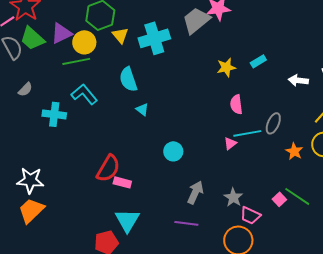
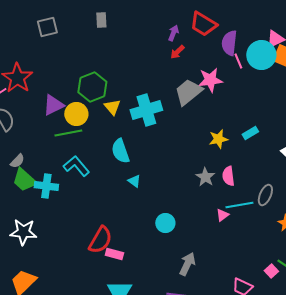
green trapezoid: (32, 38) -> (24, 180), moved
white star: (30, 180) -> (23, 232), moved
gray star: (233, 197) -> (205, 177), moved

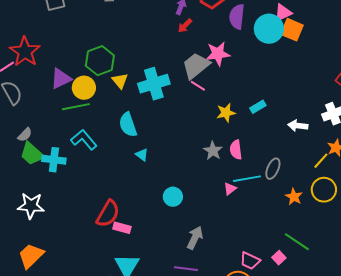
pink line: (238, 61) -> (198, 86), moved, turned -35
pink square: (271, 271) -> (279, 258), moved

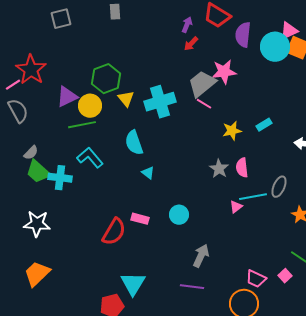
pink rectangle: (122, 228) -> (140, 219), moved

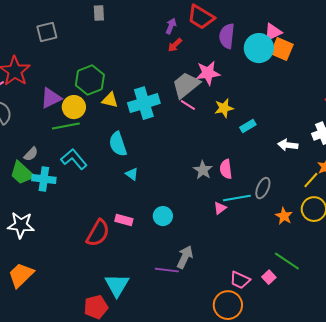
gray square: (61, 19) -> (47, 32), moved
yellow triangle: (126, 99) -> (110, 100), turned -36
yellow star: (232, 131) -> (224, 108), moved
gray semicircle: (31, 153) -> (31, 154), moved
purple line: (192, 287) -> (167, 270), moved

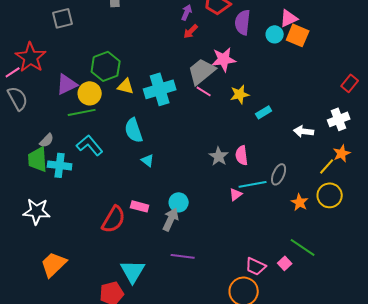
cyan circle: (259, 48) -> (275, 34), size x0.6
green trapezoid: (22, 173) -> (38, 159), turned 44
gray arrow: (185, 257) -> (171, 219), moved
orange trapezoid: (21, 275) -> (54, 264), moved

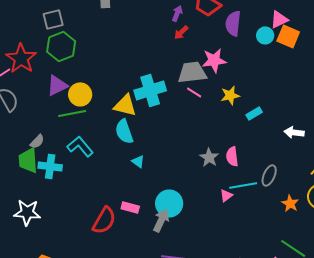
green hexagon: (106, 66) -> (61, 46), moved
gray trapezoid: (202, 71) -> (192, 72), turned 32
yellow triangle: (126, 86) -> (125, 105), moved, size x1.4
cyan circle: (179, 202) -> (169, 203), size x1.4

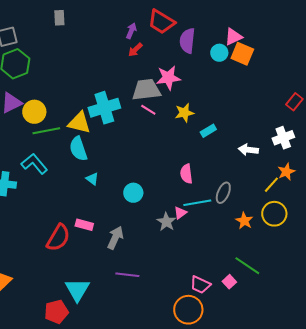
green line: (72, 113) -> (46, 131), moved
gray star: (209, 157) -> (166, 222), moved
cyan circle: (169, 203) -> (133, 193), moved, size x0.7

